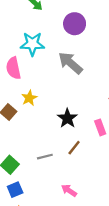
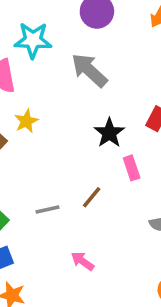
black star: (67, 118) -> (109, 133), moved

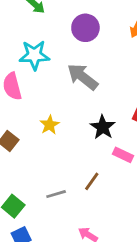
yellow star: (26, 121) -> (50, 125), moved
pink rectangle: (132, 168) -> (123, 155), turned -42

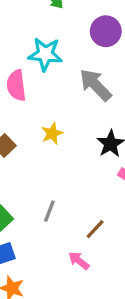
brown line: (92, 181) -> (95, 229), moved
gray line: (56, 194) -> (49, 211), turned -60

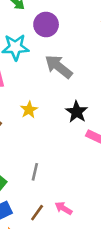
purple circle: (106, 31) -> (46, 25), moved
brown line: (95, 229) -> (37, 213), moved

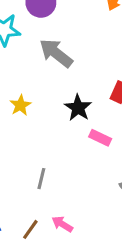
gray line: (35, 172) -> (41, 179), moved

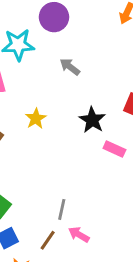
gray arrow: (56, 53) -> (70, 67), size x0.6
gray line: (41, 179) -> (62, 209), moved

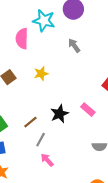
black star: (92, 120) -> (59, 114), moved
brown line: (48, 240) -> (30, 122), moved

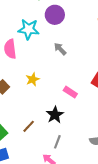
pink rectangle: (88, 110) -> (70, 92), moved
gray line: (41, 140) -> (57, 142), moved

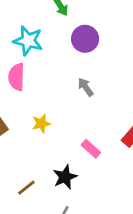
cyan star: (29, 29) -> (28, 41), moved

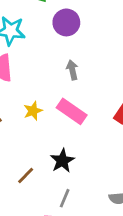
gray arrow: (86, 87) -> (72, 70), turned 30
pink rectangle: (91, 149) -> (72, 111), moved, size x1.5

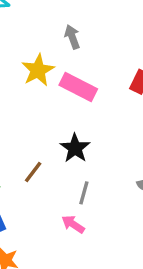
yellow star: (33, 111) -> (38, 70), moved, size x1.4

